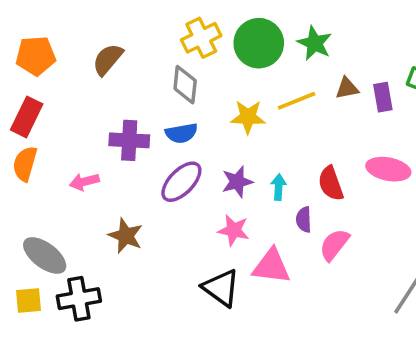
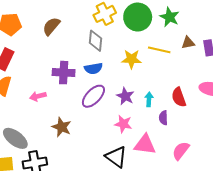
yellow line: (297, 101) -> (159, 50), turned 35
purple star: (237, 182) -> (125, 96), turned -30
pink semicircle: (334, 245) -> (181, 151), moved

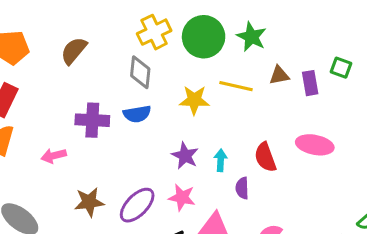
purple ellipse: (93, 96) -> (137, 205), moved
brown star: (62, 127) -> (89, 202), turned -30

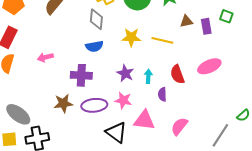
yellow line: (236, 86) -> (162, 40), moved
purple cross: (92, 120) -> (81, 75), moved
pink ellipse: (315, 145) -> (209, 66), turned -35
pink arrow: (54, 156) -> (45, 57), moved
purple ellipse: (137, 205) -> (94, 105), turned 40

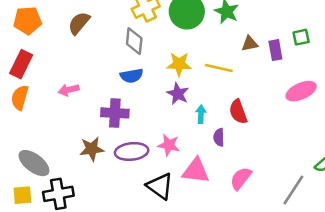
green square: (226, 16) -> (301, 37), turned -32
pink ellipse: (209, 66) -> (301, 91), moved
purple star: (125, 73) -> (178, 94), moved

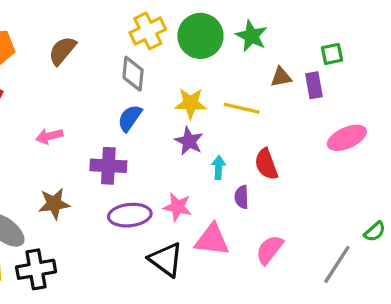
green square: (301, 37) -> (332, 54), moved
blue semicircle: (132, 76) -> (130, 118), turned 135
brown star: (92, 149) -> (54, 204), moved

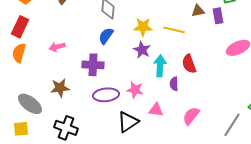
cyan arrow: (219, 167) -> (160, 66), size x1.5
pink triangle: (212, 240) -> (156, 110), size x0.7
black triangle: (166, 259) -> (128, 122), turned 50
black cross: (36, 269) -> (66, 128), moved, turned 30

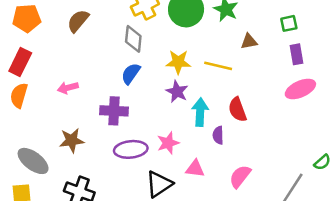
purple rectangle: (218, 16) -> (297, 54), moved
pink star: (135, 90) -> (168, 143), turned -30

